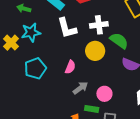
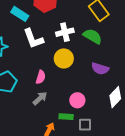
green semicircle: (119, 41) -> (93, 36), moved
gray arrow: (80, 88) -> (40, 98), moved

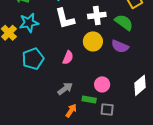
purple semicircle: (100, 69) -> (120, 46), moved
gray arrow: (40, 98) -> (65, 89), moved

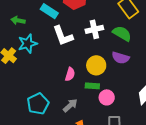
yellow circle: (93, 41) -> (96, 65), moved
cyan pentagon: (33, 59) -> (38, 104), moved
green rectangle: (89, 100) -> (92, 86), moved

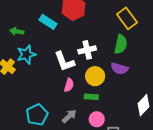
white cross: (94, 29) -> (87, 50), moved
green semicircle: (122, 33) -> (121, 44), turned 72
white L-shape: (63, 36) -> (64, 61), moved
pink circle: (107, 97) -> (97, 119), moved

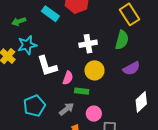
green arrow: (17, 31) -> (19, 21), turned -32
white L-shape: (64, 61) -> (47, 66), moved
purple semicircle: (119, 69) -> (131, 68), moved, turned -48
green rectangle: (91, 97) -> (82, 91), moved

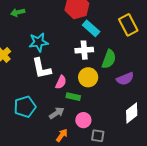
cyan rectangle: (50, 14) -> (91, 28), moved
green arrow: (19, 21) -> (18, 12), moved
green semicircle: (122, 40) -> (109, 59), moved
cyan star: (27, 45) -> (39, 42), moved

